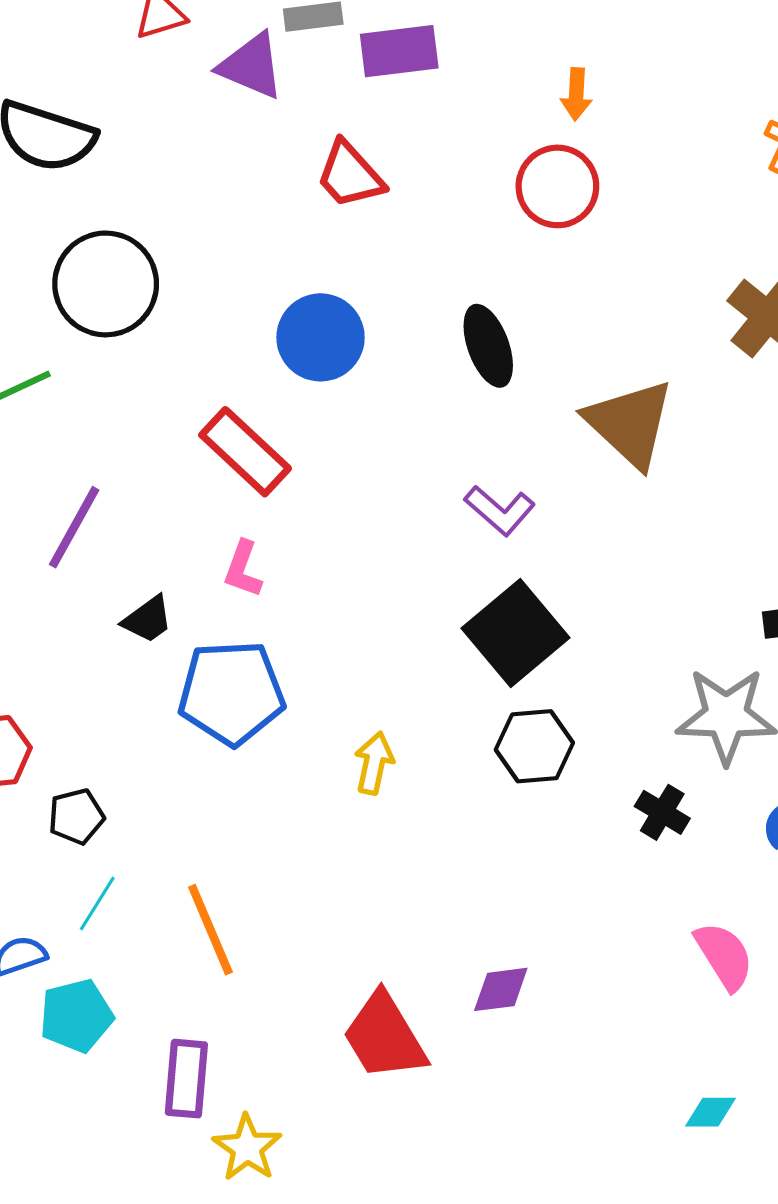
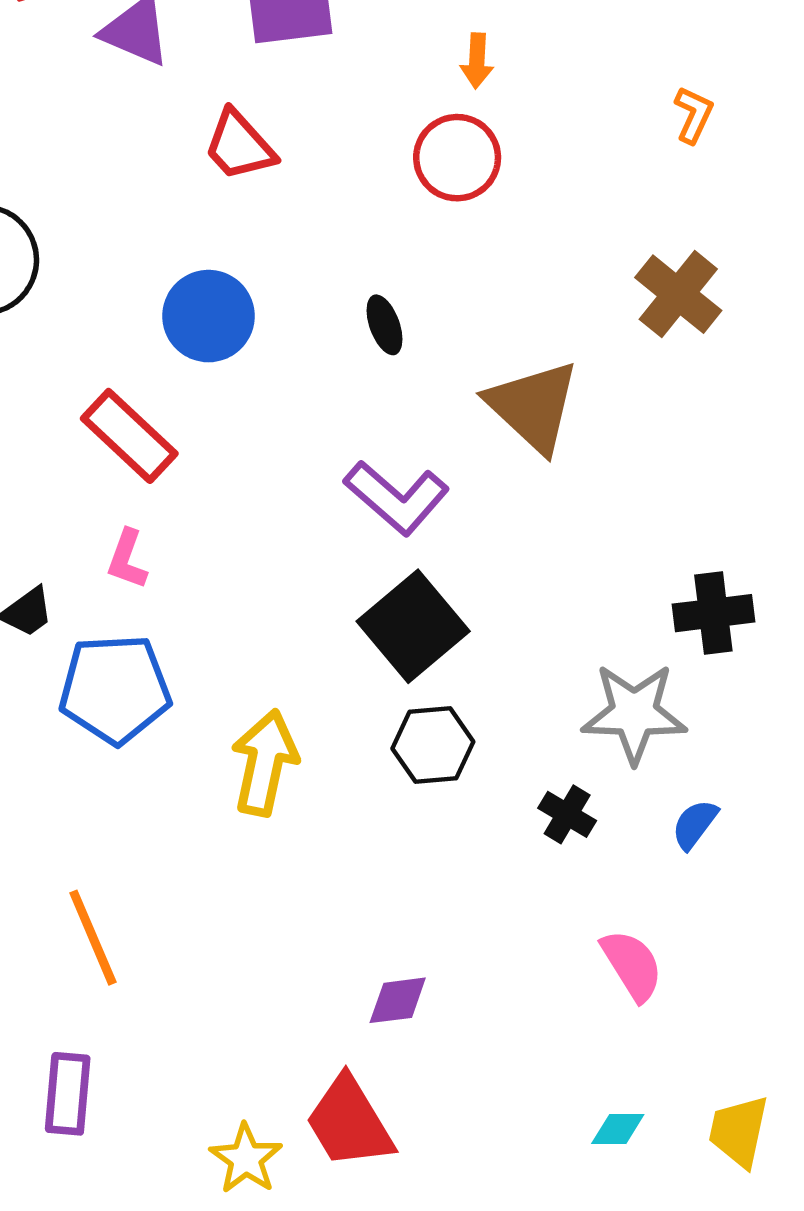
black ellipse: (488, 346) -> (384, 325), size x0.7
purple L-shape: (500, 510) -> (397, 498), size x1.4
yellow arrow: (374, 763) -> (265, 763), size x1.6
red trapezoid: (384, 1037) -> (349, 1122), moved
yellow star: (247, 1148) -> (246, 1159), moved

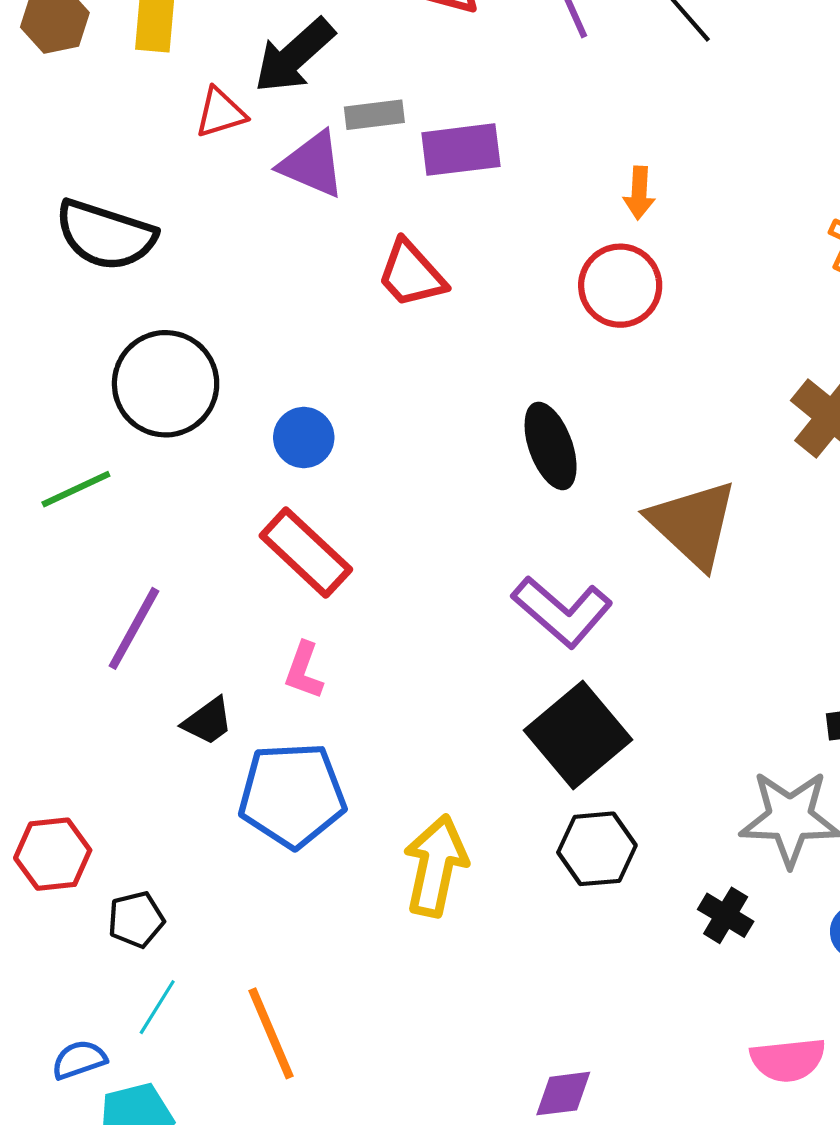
blue circle: (208, 316) -> (304, 438), moved, size x0.7
black ellipse: (384, 325) -> (551, 446), size x1.5
pink semicircle: (632, 965) -> (788, 1060), turned 116

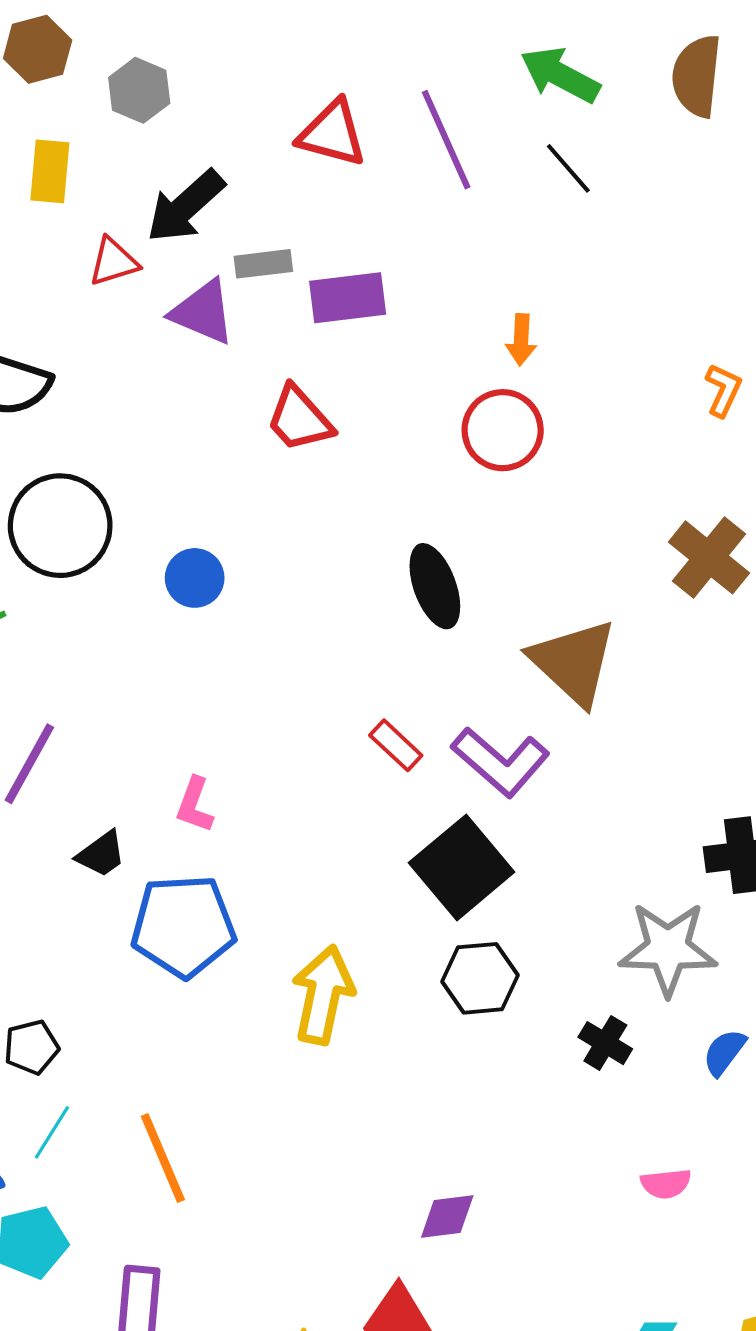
red rectangle: (306, 552) -> (396, 745), moved, size x0.6
purple L-shape: (562, 612) -> (501, 762), moved
pink semicircle: (788, 1060) -> (666, 1184), size x0.7

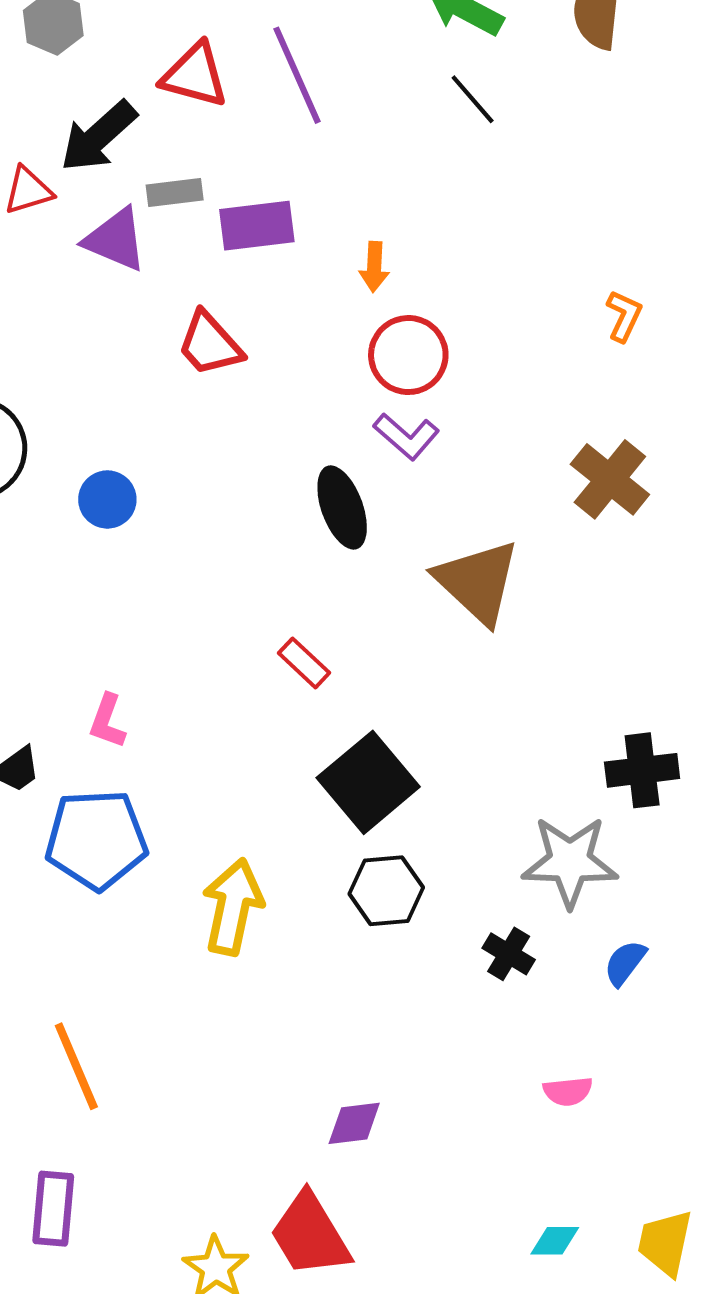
red triangle: (332, 133) -> (195, 75), moved
purple line: (446, 140) -> (297, 75), moved
orange arrow: (521, 340) -> (374, 267), moved
purple L-shape: (501, 762) -> (406, 436), moved, size x0.7

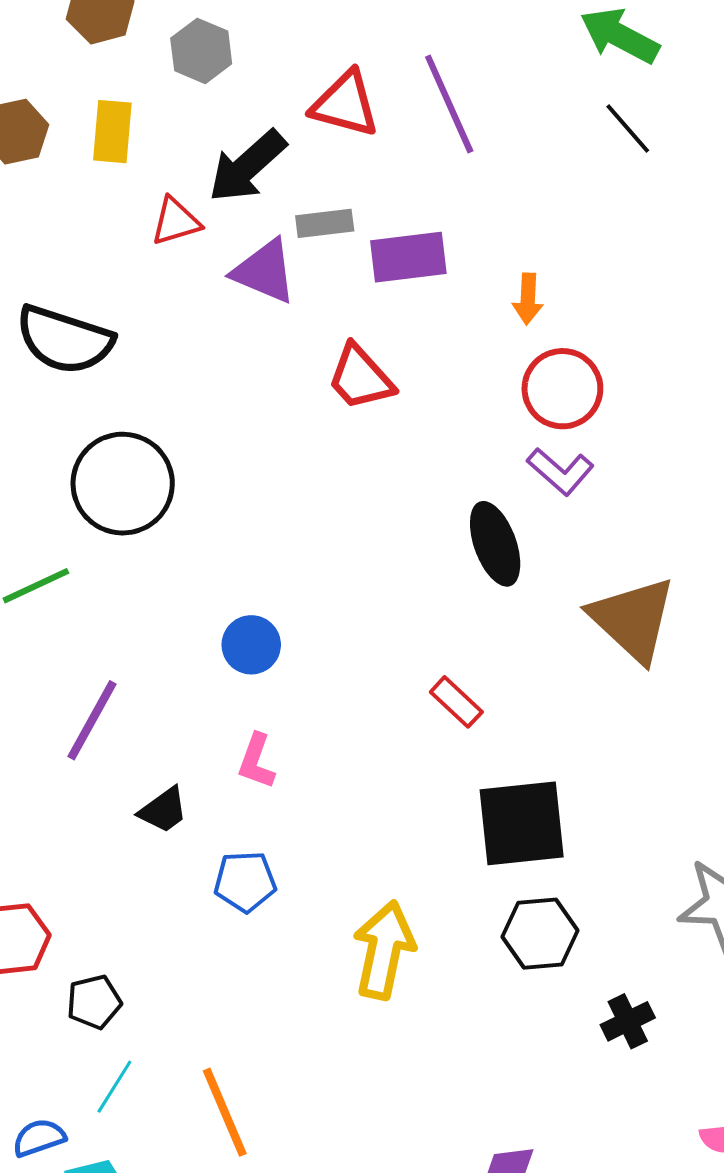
blue circle: (107, 499) -> (251, 645), moved
black square: (368, 782) -> (522, 823), turned 34
blue pentagon: (96, 840) -> (245, 882), size x0.6
black cross: (509, 954) -> (628, 1021), moved, turned 33

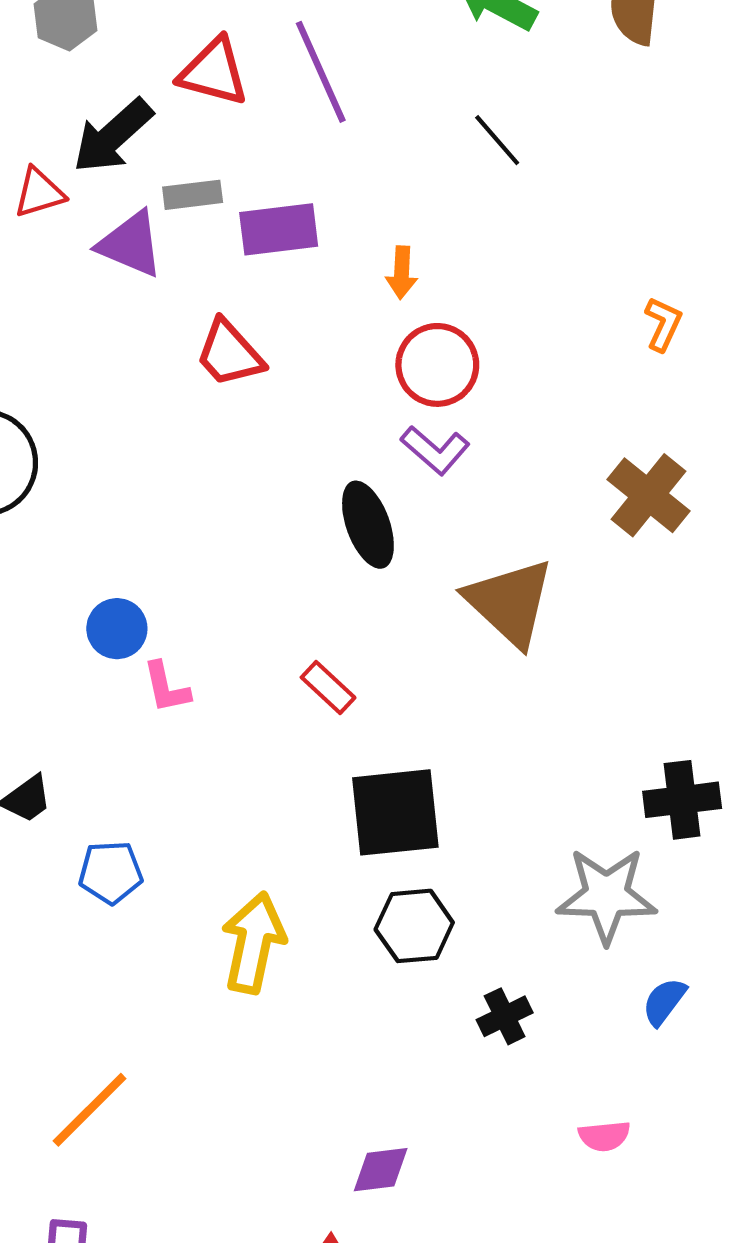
black line: (628, 128) -> (497, 140), moved
pink L-shape: (256, 761) -> (166, 687), moved, turned -32
orange line: (225, 1112) -> (90, 1110), turned 68

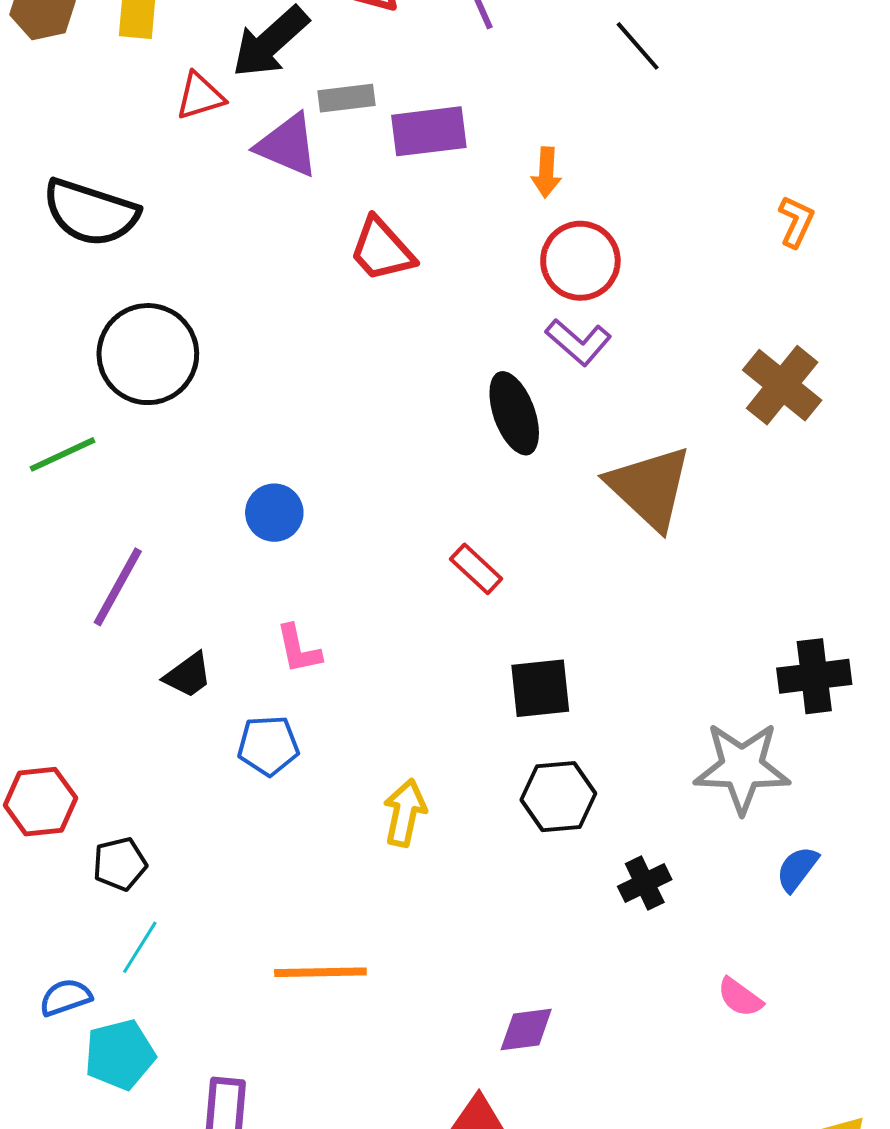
pink L-shape: (166, 687) -> (298, 649), moved
black square: (395, 812) -> (540, 688), size x0.7
yellow arrow: (253, 943) -> (405, 813), size x0.7
orange line: (90, 1110) -> (320, 972), moved, turned 44
pink semicircle: (604, 1136) -> (740, 997), turned 42

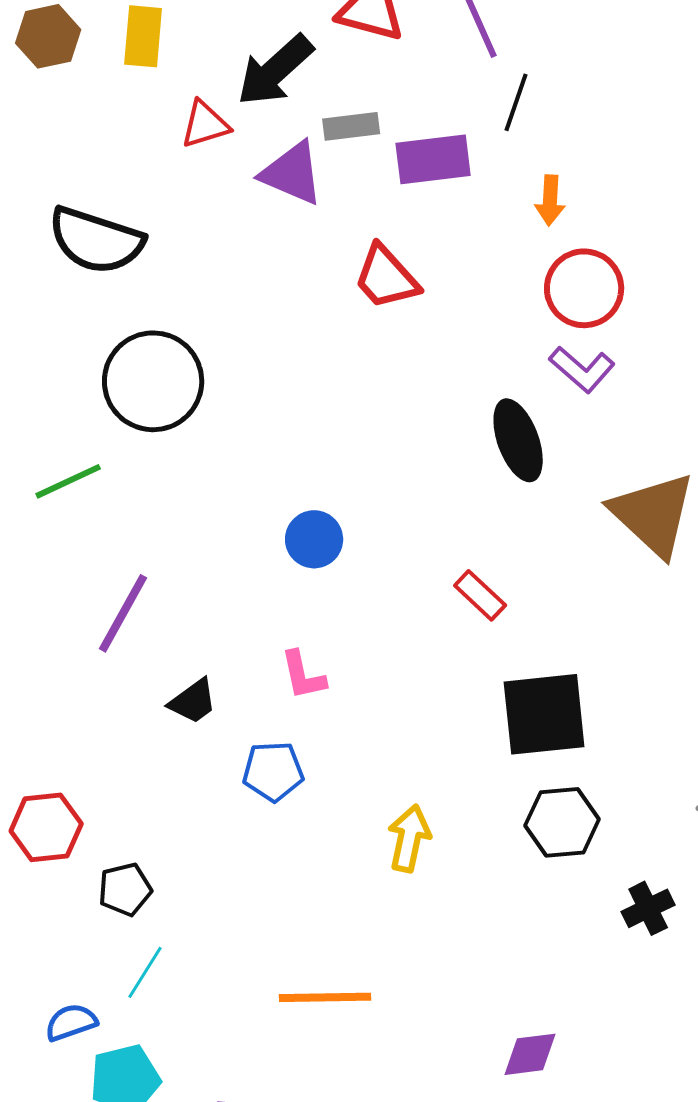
black line: (638, 46) -> (516, 102), moved, turned 60
blue circle: (274, 513) -> (314, 539), moved
black square: (540, 688) -> (544, 714), size x1.4

